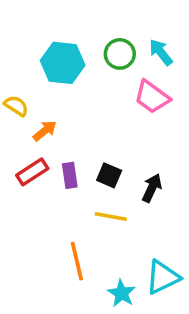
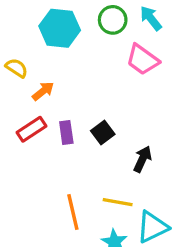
black square: (109, 175) -> (103, 133), turned 30
black arrow: (152, 188) -> (142, 159), moved
yellow line: (111, 216) -> (118, 202), moved

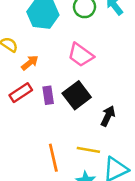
pink trapezoid: (142, 60) -> (81, 55), moved
black square: (103, 133) -> (77, 95), size x1.5

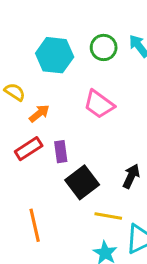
black square: (77, 95) -> (82, 182), moved
orange line: (53, 158) -> (35, 225), moved

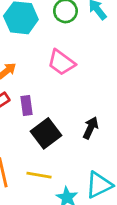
yellow line: (108, 216) -> (39, 175), moved

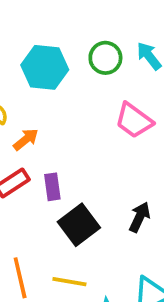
pink trapezoid: (61, 62) -> (134, 120), moved

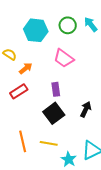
pink trapezoid: (134, 120) -> (64, 58), moved
purple rectangle: (52, 187) -> (56, 89), moved

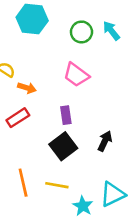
cyan hexagon: (36, 30) -> (32, 19), moved
orange arrow: (26, 68) -> (27, 88), turned 56

